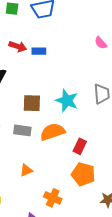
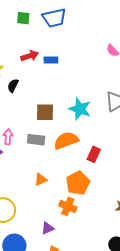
red arrow: (18, 46) -> (30, 56), turned -36
orange pentagon: (83, 174) -> (78, 183), moved, turned 30

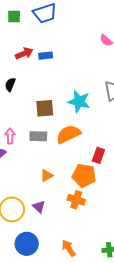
red rectangle: (94, 154) -> (98, 155), moved
orange pentagon: (78, 183) -> (84, 175), turned -30
purple triangle: (48, 228) -> (39, 207), moved, turned -48

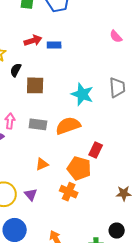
brown square: (45, 108) -> (35, 85), moved

